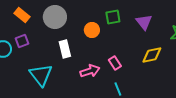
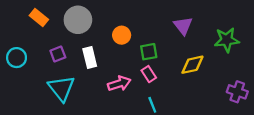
green square: (113, 17) -> (149, 52), moved
purple square: (22, 41) -> (58, 54), moved

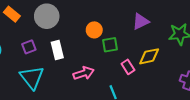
purple triangle: (183, 26) -> (141, 21), turned 42
orange circle: (122, 35) -> (94, 30), moved
pink rectangle: (149, 74) -> (128, 67), moved

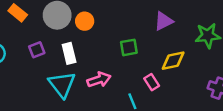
orange circle: (94, 30) -> (85, 21), moved
pink rectangle: (128, 67) -> (152, 82), moved
cyan triangle: (32, 77) -> (62, 85), moved

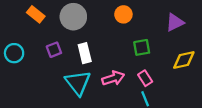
orange circle: (85, 21) -> (123, 14), moved
pink rectangle: (152, 82) -> (145, 78), moved

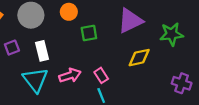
orange circle: (123, 14) -> (69, 12), moved
purple triangle: (175, 22) -> (130, 21), size x1.4
green square: (142, 47) -> (89, 33), moved

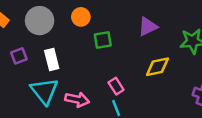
purple triangle: (130, 21) -> (148, 27), size x0.7
pink arrow: (70, 75) -> (77, 100), moved, turned 30

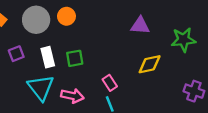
orange circle: (81, 17) -> (66, 16), moved
purple triangle: (148, 27) -> (140, 26), turned 30
green square: (103, 40) -> (75, 58), moved

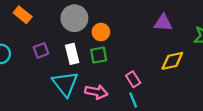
orange circle: (66, 16) -> (101, 32), moved
gray circle: (36, 20) -> (74, 18), moved

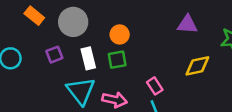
gray circle: (74, 18) -> (73, 22), moved

